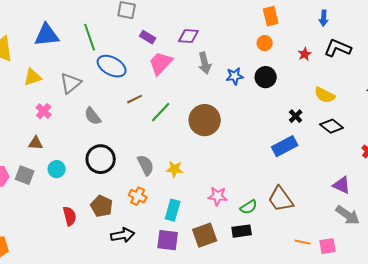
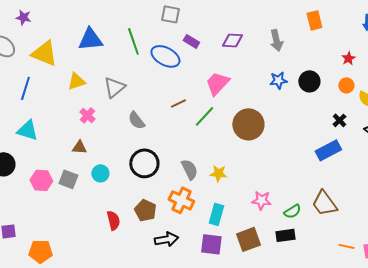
orange circle: (265, 43) -> (346, 85), moved
pink trapezoid: (161, 63) -> (217, 83), moved
gray arrow: (205, 63) -> (276, 40), moved
blue ellipse: (112, 66) -> (165, 56), moved
orange cross: (138, 196) -> (181, 200), size x1.4

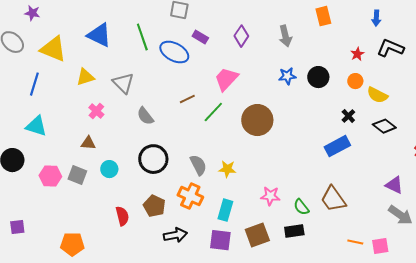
blue triangle: (90, 39) -> (99, 35), turned 32
purple diamond: (232, 40) -> (241, 36), turned -60
gray triangle: (114, 87) -> (123, 83), turned -35
green semicircle: (292, 211) -> (301, 207), turned 84
orange pentagon: (40, 251) -> (72, 244), moved

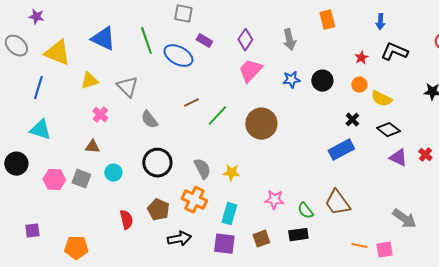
pink trapezoid: (226, 79) -> (250, 71), moved
purple triangle: (394, 185) -> (398, 158), moved
purple square: (17, 227) -> (32, 231), moved
brown square: (257, 235) -> (261, 239), size x0.7

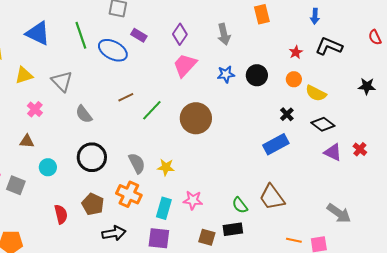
gray square: (81, 179) -> (16, 185), moved
pink star: (274, 200) -> (193, 200), moved
brown square: (261, 239) -> (207, 237), moved, turned 36

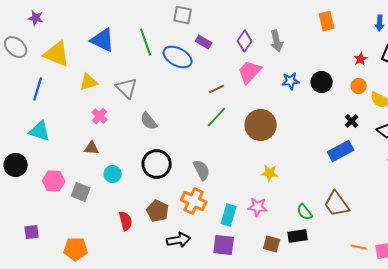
gray arrow: (224, 34) -> (277, 41), moved
brown line: (126, 97) -> (217, 89), moved
yellow star: (166, 167) -> (270, 173), moved

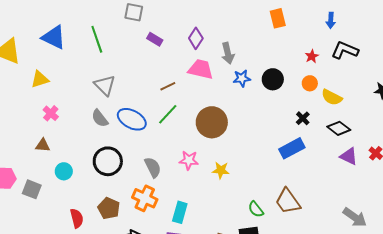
gray arrow: (277, 41) -> (228, 53), moved
blue ellipse: (178, 57) -> (132, 119), moved
pink trapezoid: (250, 72) -> (201, 69), turned 60
gray triangle: (127, 88) -> (105, 85), moved
pink star: (258, 207) -> (189, 160), moved

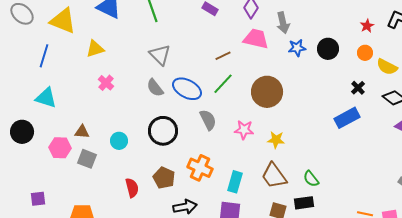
brown triangle: (43, 145) -> (82, 132), moved
gray semicircle: (153, 167) -> (208, 120), moved
brown trapezoid: (288, 201) -> (274, 176), moved

